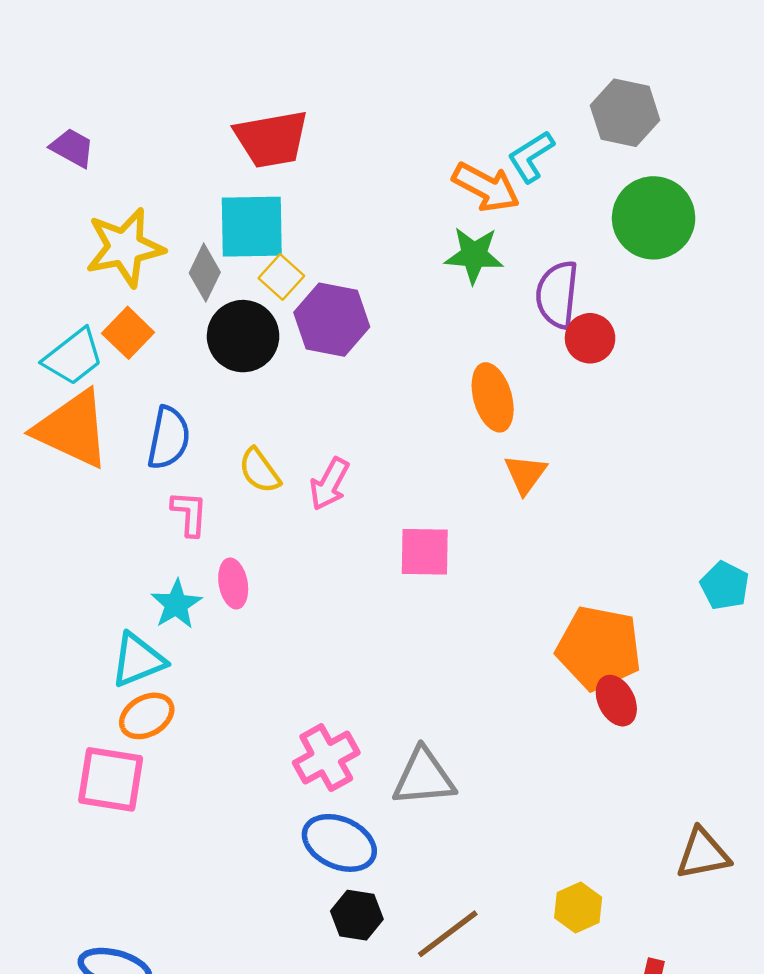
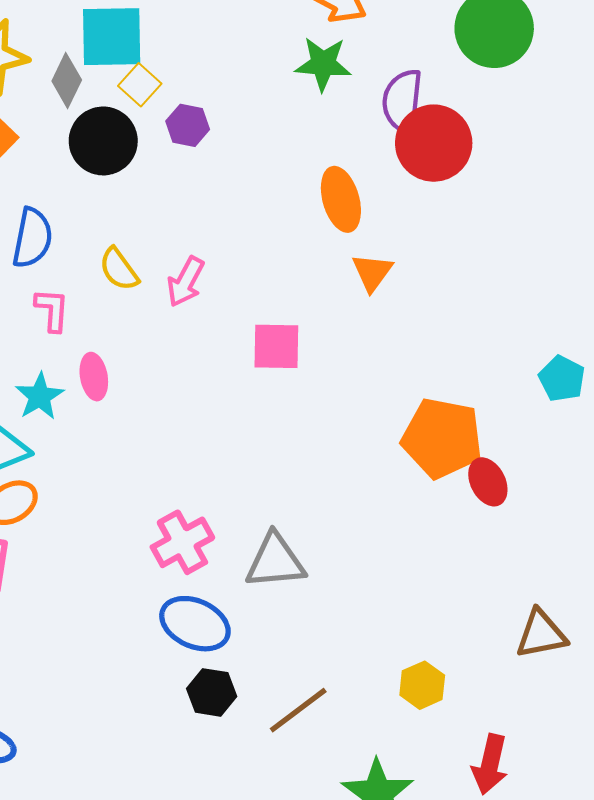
purple hexagon: (332, 320) -> (188, 125), size x0.6
red circle: (590, 338) -> (434, 143), size x1.6
red ellipse: (616, 701) -> (488, 482), moved

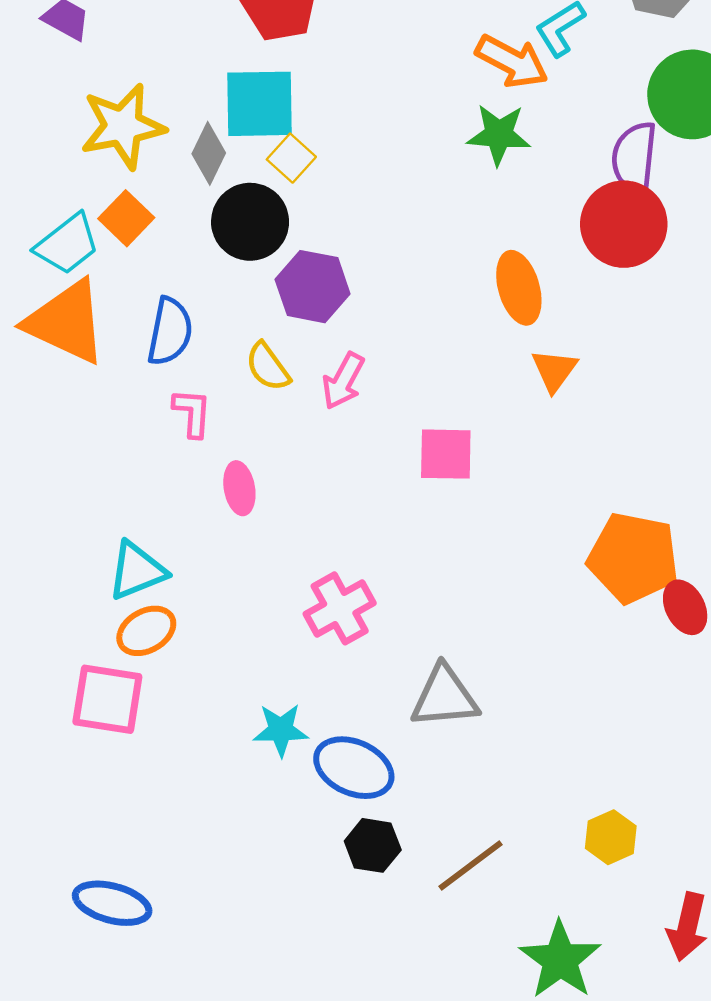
purple semicircle: (402, 101) -> (634, 158), moved
purple hexagon: (188, 125) -> (313, 287), moved, size x1.5
cyan star: (40, 396) -> (281, 730), moved, turned 30
pink cross: (182, 542) -> (340, 608), moved

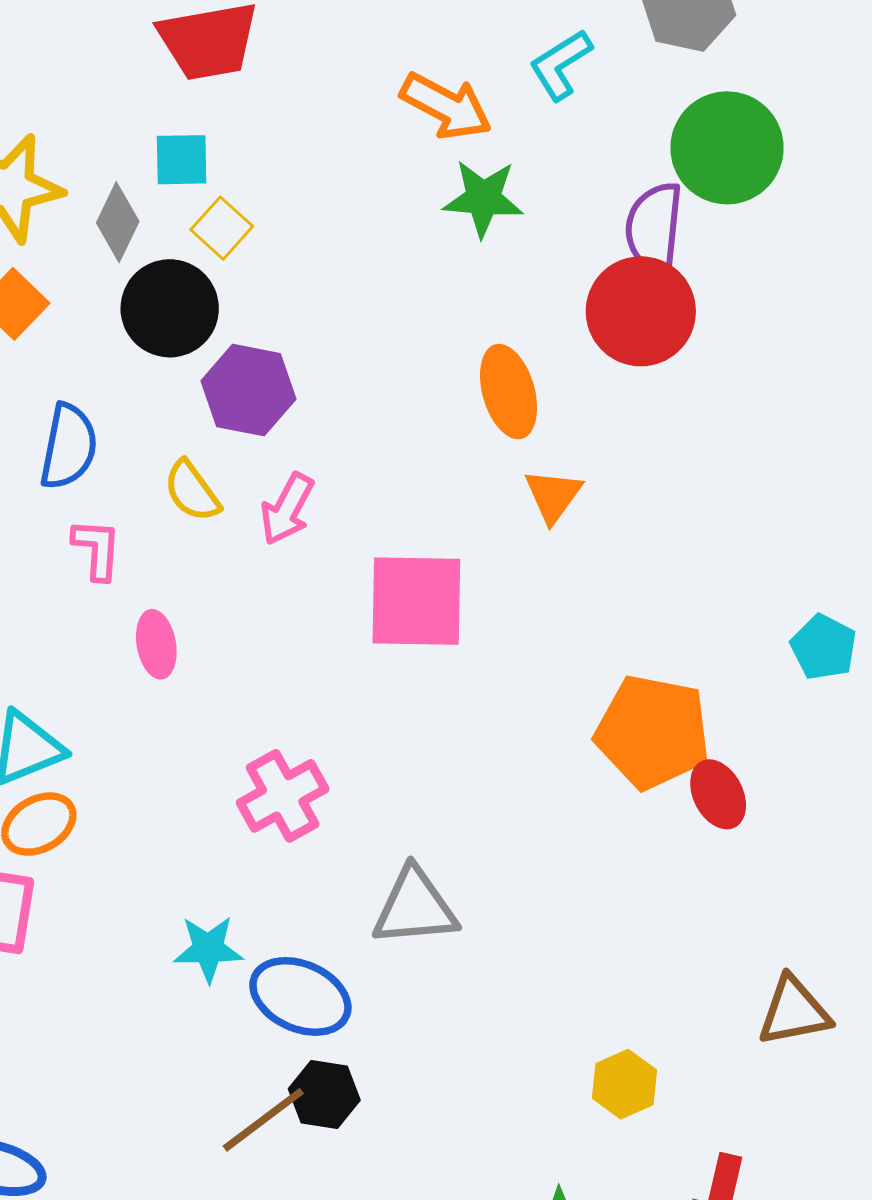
orange arrow: (512, 61) -> (446, 106), moved
cyan square: (259, 104) -> (182, 160), size x0.6
pink square: (446, 454) -> (416, 601), size x1.4
brown line: (471, 865) -> (263, 1120), moved

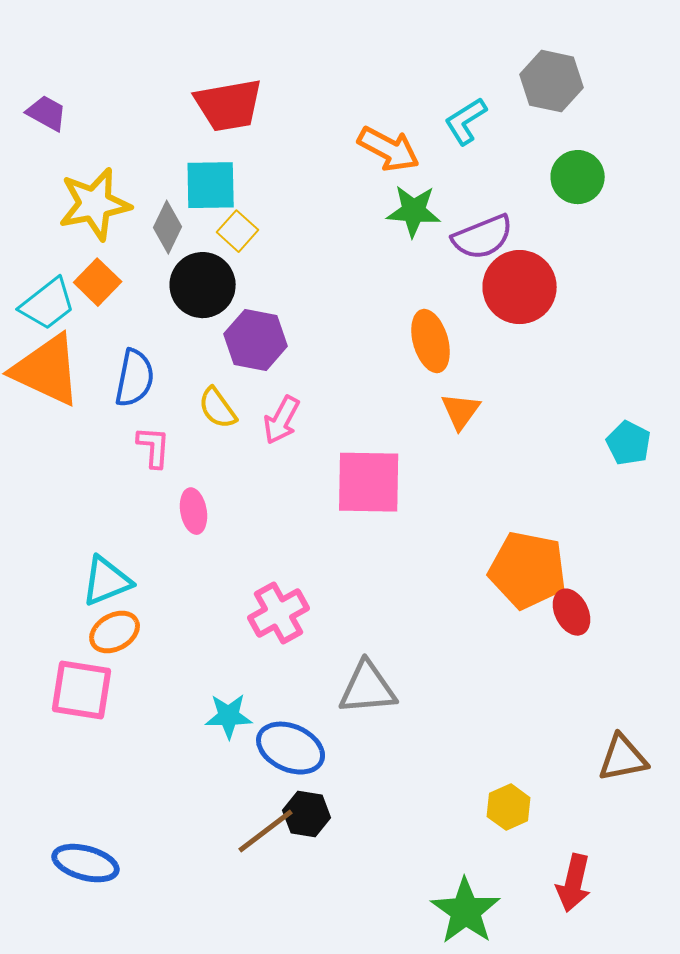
green circle: (727, 148) -> (578, 177), size x0.7
cyan square: (182, 160) -> (211, 185), size x1.4
purple semicircle: (654, 228) -> (483, 237), moved, turned -118
cyan pentagon: (824, 647) -> (629, 443), moved

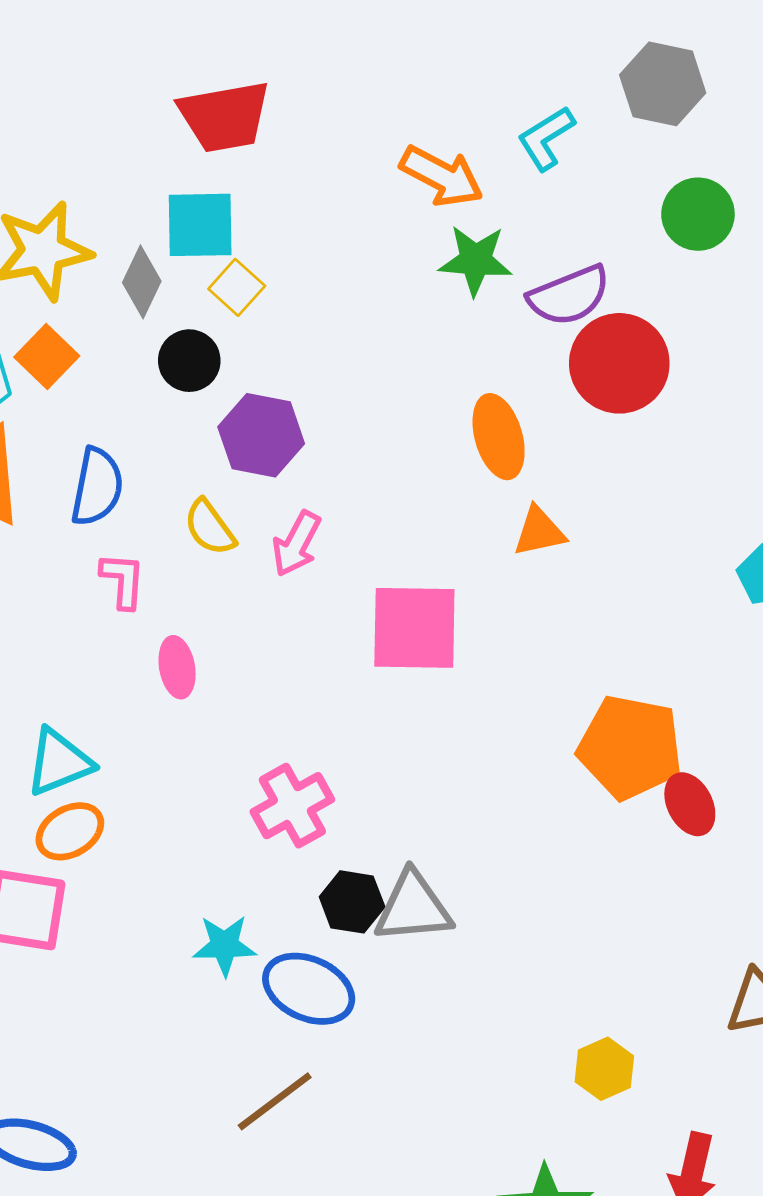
black circle: (203, 285) -> (189, 361), size x0.7
orange triangle: (461, 411) -> (539, 532), turned 42
black hexagon: (307, 814) -> (352, 902), moved

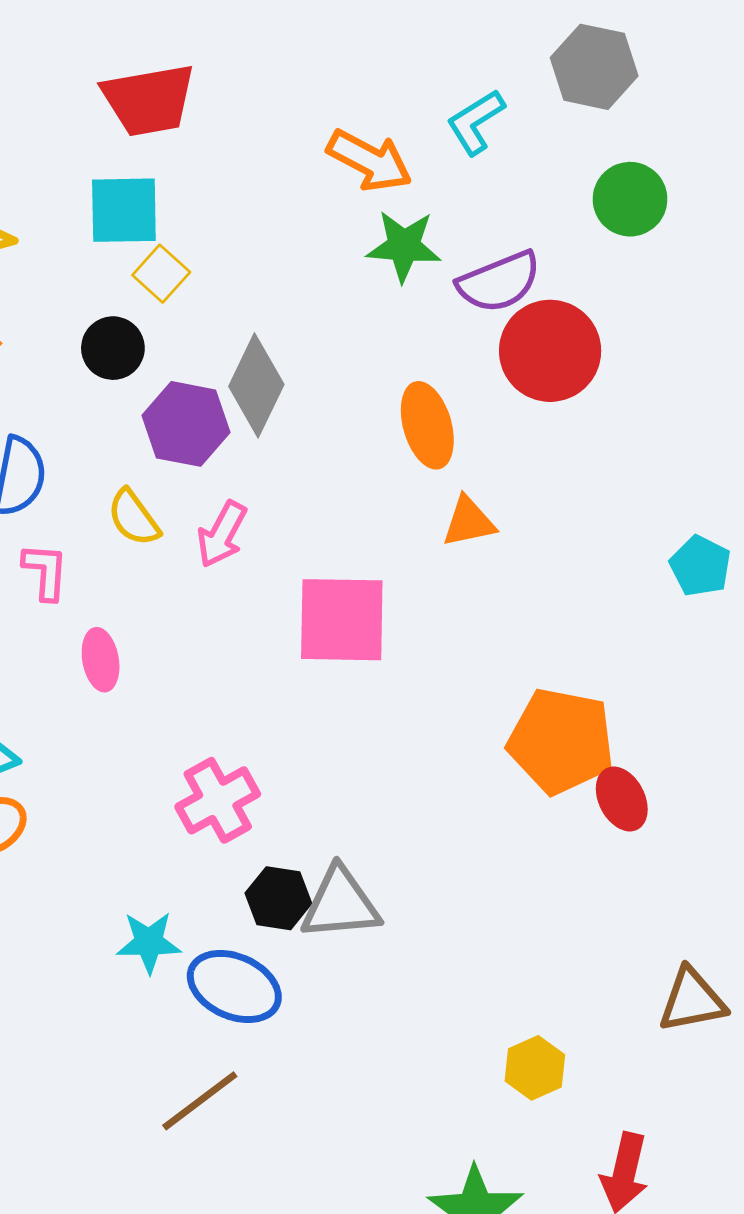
gray diamond: (142, 282) -> (256, 385), moved, size x1.4

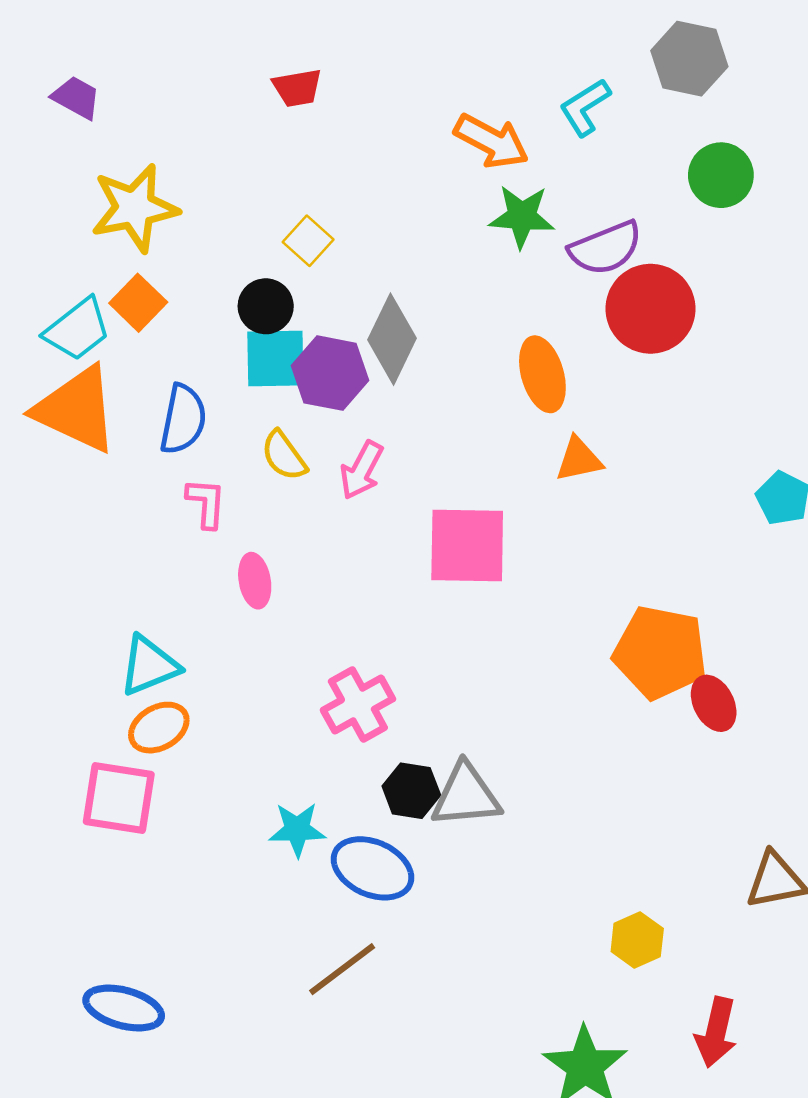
red trapezoid: (149, 100) -> (297, 88), size x0.6
cyan square: (124, 210) -> (275, 358), moved

